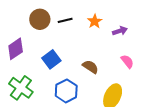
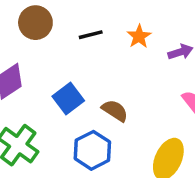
brown circle: (40, 19) -> (35, 23), moved
brown semicircle: (90, 67) -> (115, 111), moved

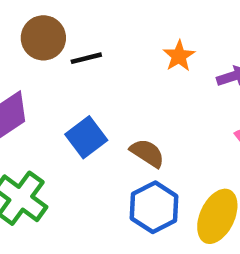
black line: (91, 35) -> (86, 58), moved
blue hexagon: (92, 150) -> (154, 207), moved

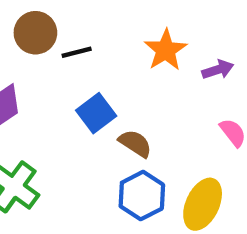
orange star: (179, 56) -> (166, 50), size x1.4
blue square: (86, 137) -> (96, 113), moved

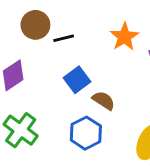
blue hexagon: (142, 196) -> (86, 133), moved

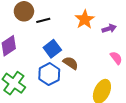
blue hexagon: (86, 133) -> (49, 74), moved

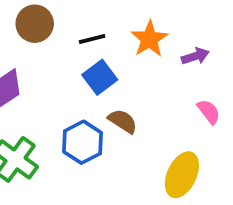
black line: (43, 20) -> (92, 39), moved
blue square: (52, 49) -> (100, 77), moved

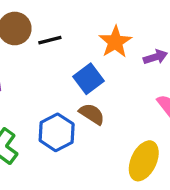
black line: (92, 39) -> (50, 40), moved
blue square: (100, 77) -> (88, 79), moved

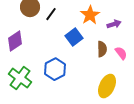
black line: (50, 40) -> (51, 14), turned -40
brown semicircle: (92, 114) -> (102, 49), moved, turned 56

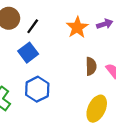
purple arrow: (114, 24) -> (105, 24), moved
blue square: (74, 37) -> (28, 53), moved

